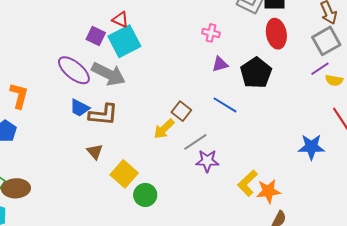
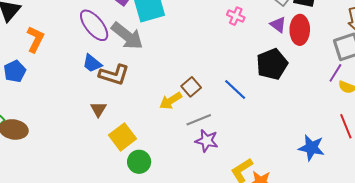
purple triangle: (220, 64) -> (278, 25), moved, turned 42
purple line: (320, 69) -> (335, 73), turned -36

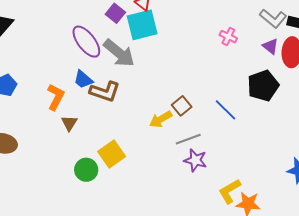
orange L-shape: (35, 39) -> (56, 97), moved
brown triangle: (98, 109) -> (69, 123), moved
green circle: (139, 162) -> (86, 170), moved

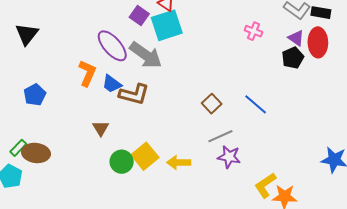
black pentagon: (263, 86) -> (293, 58), moved, size x0.7
orange L-shape: (56, 97) -> (87, 73), moved
yellow arrow: (161, 119) -> (179, 162), moved, turned 35
green circle: (86, 170) -> (122, 162), moved

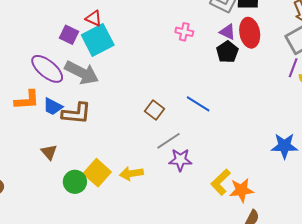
orange L-shape: (87, 73) -> (27, 100), turned 72

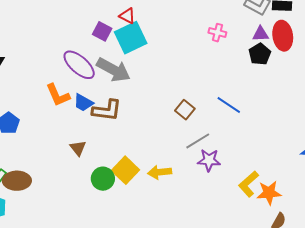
purple triangle: (227, 32) -> (261, 34), turned -30
orange L-shape: (27, 100) -> (58, 95), turned 68

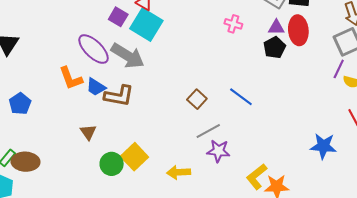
cyan square: (131, 38) -> (146, 25), turned -36
yellow arrow: (160, 172) -> (179, 172), moved

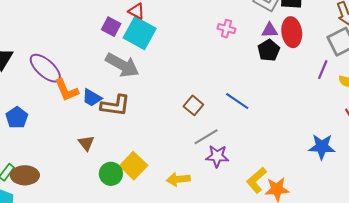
purple ellipse: (94, 49) -> (45, 68), moved
purple line: (339, 69) -> (323, 70), moved

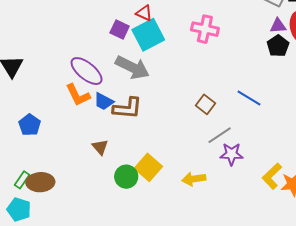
pink cross: (226, 29) -> (205, 29), moved, size x1.5
cyan square: (140, 33) -> (148, 35), turned 36
purple ellipse: (45, 68) -> (87, 71), moved

